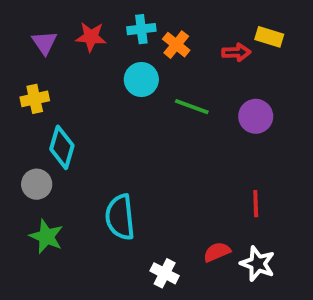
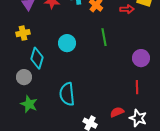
cyan circle: (141, 79) -> (67, 43), moved
green line: (192, 107) -> (104, 37), turned 60
purple circle: (256, 116) -> (141, 58), moved

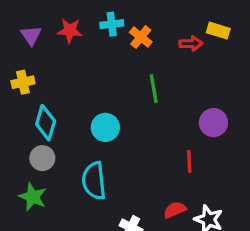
cyan circle: (67, 43) -> (105, 127), moved
gray circle: (24, 77) -> (42, 158), moved
red line: (137, 87) -> (189, 161), moved

